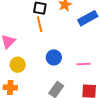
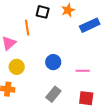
orange line: (40, 24) -> (27, 28), moved

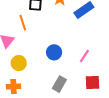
pink line: (83, 71) -> (84, 56), turned -48

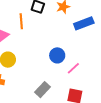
blue circle: (54, 52) -> (57, 55), moved

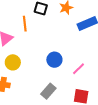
blue circle: (57, 55) -> (54, 60), moved

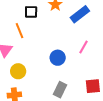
pink line: (79, 69) -> (83, 47), moved

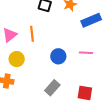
orange line: (20, 31) -> (32, 34), moved
pink line: (83, 47) -> (86, 53), turned 48

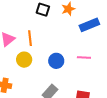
yellow circle: (17, 59) -> (24, 60), moved

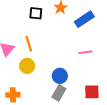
blue circle: (56, 61) -> (60, 76), moved

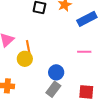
orange line: (29, 44) -> (28, 48), moved

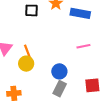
blue rectangle: (87, 19) -> (80, 13), turned 48

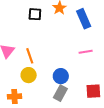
blue rectangle: (80, 13) -> (84, 19), turned 54
yellow circle: (26, 64) -> (29, 75), moved

